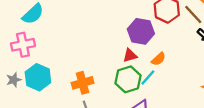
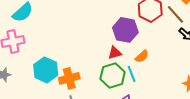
cyan hexagon: (38, 77) -> (46, 70), moved
cyan line: (148, 77) -> (132, 74), turned -63

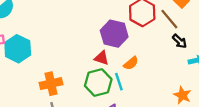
red triangle: (115, 53) -> (102, 58), turned 32
cyan hexagon: (46, 70) -> (18, 49), moved

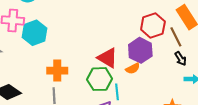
purple hexagon: (114, 34) -> (140, 50), moved
red triangle: (102, 58) -> (108, 58), size x1.5
cyan line: (119, 82) -> (117, 92), moved

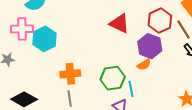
red triangle: (108, 58) -> (119, 23), moved

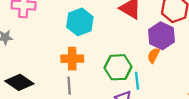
cyan hexagon: (44, 39) -> (80, 22), moved
orange semicircle: (144, 65) -> (154, 55), turned 144

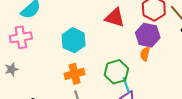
cyan line: (137, 81) -> (126, 85), moved

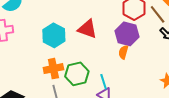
red triangle: (115, 18) -> (87, 29), moved
green hexagon: (116, 72) -> (77, 74), moved

